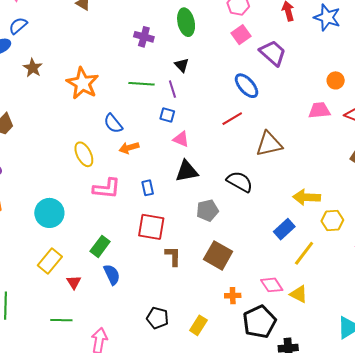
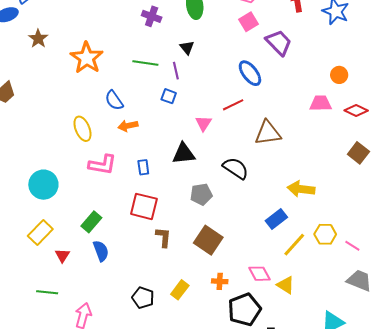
pink triangle: (181, 139) -> (203, 123), moved, turned 36
yellow hexagon: (332, 220) -> (325, 234), moved
yellow rectangle: (198, 325) -> (180, 290), moved

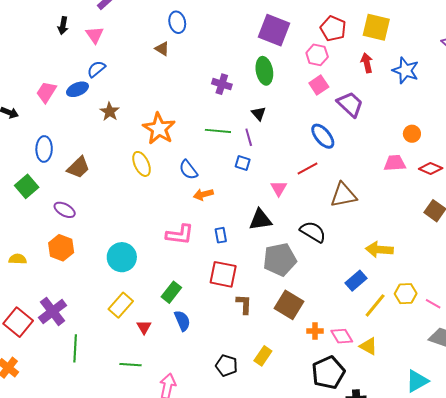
yellow ellipse: (82, 129) -> (142, 164), moved
gray pentagon: (201, 194) -> (280, 260), size x1.5
orange cross: (220, 281) -> (315, 331), moved

